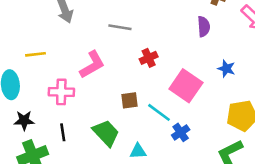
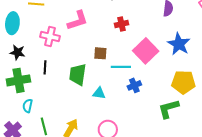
blue star: (226, 69) -> (179, 44), size x1.6
cyan line: (159, 112) -> (121, 67), turned -48
green trapezoid: (106, 133) -> (78, 74), turned -140

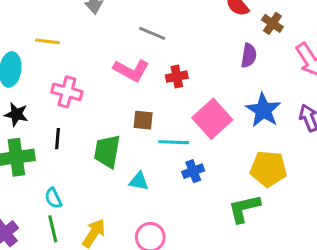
pink L-shape: (78, 20) -> (131, 70), moved, turned 45
cyan semicircle: (28, 106) -> (53, 198), moved, turned -40

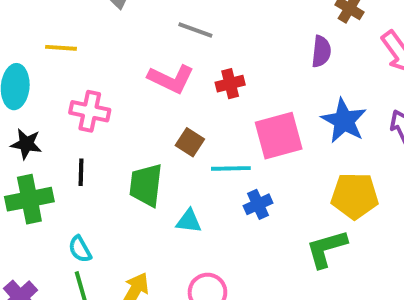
pink square: (212, 119) -> (279, 136), turned 30
brown square: (143, 120) -> (190, 142), turned 30

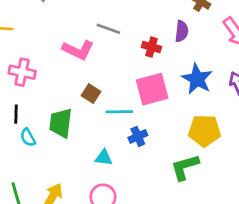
gray line: (195, 30) -> (108, 29), moved
red cross: (230, 84) -> (151, 47), moved, turned 30
cyan triangle: (189, 221) -> (104, 158), moved
cyan semicircle: (80, 249) -> (28, 137), moved

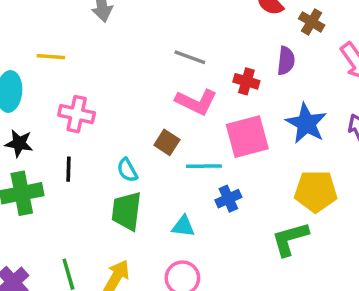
pink L-shape: (78, 50) -> (196, 102), moved
green trapezoid: (61, 123) -> (127, 211), moved
cyan semicircle: (28, 137) -> (127, 170), moved

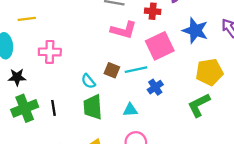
brown square: (167, 142) -> (112, 70), moved
black line: (69, 169) -> (54, 108), moved

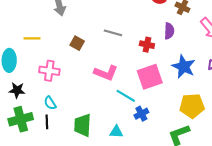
pink L-shape: (124, 30) -> (106, 73), moved
brown square: (112, 70) -> (77, 43), moved
cyan line: (136, 70) -> (126, 96), turned 36
cyan semicircle: (88, 81) -> (50, 103), moved

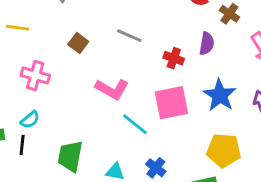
cyan semicircle: (50, 103) -> (30, 120), turned -104
blue cross: (141, 114) -> (156, 168), moved, turned -32

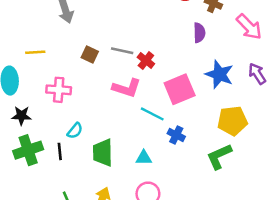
gray line: (129, 36) -> (122, 51), moved
red cross: (174, 58) -> (146, 60), moved, turned 30
cyan semicircle: (30, 120) -> (75, 131), moved
blue cross: (156, 168) -> (176, 135), moved

